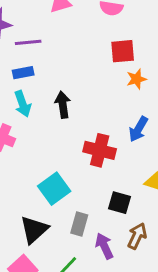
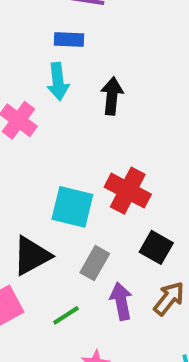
red cross: (100, 150) -> (128, 191), moved
cyan square: (54, 189) -> (72, 207), turned 36

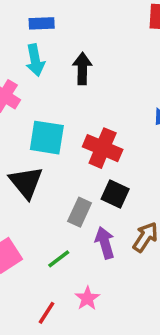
cyan square: (72, 207) -> (47, 138), moved
black square: (156, 247) -> (115, 194), moved
black triangle: (32, 256) -> (26, 182), moved, turned -36

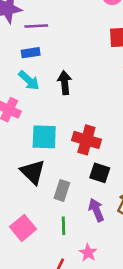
cyan arrow: (35, 60) -> (29, 80), turned -30
gray rectangle: (80, 212) -> (62, 191), moved
green line: (59, 259) -> (64, 226), turned -48

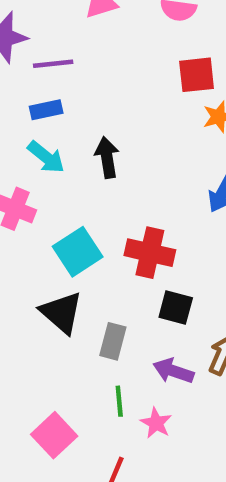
cyan square: (44, 137) -> (78, 252), turned -32
purple arrow: (96, 210) -> (173, 371), turned -45
pink square: (23, 228) -> (54, 435), moved
pink star: (88, 253) -> (156, 423), moved

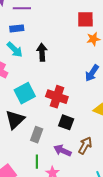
black triangle: (61, 313) -> (15, 120), turned 30

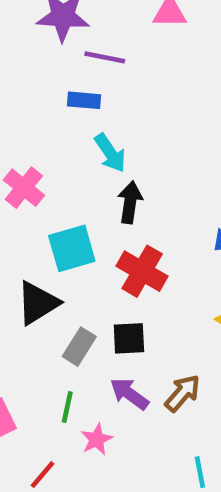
cyan arrow: (15, 50) -> (110, 153), moved
black arrow: (42, 52) -> (130, 202), moved
black square: (66, 122) -> (129, 338), moved, turned -35

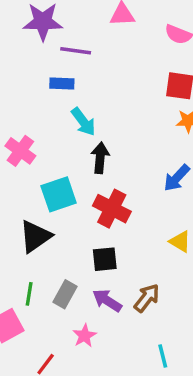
gray rectangle: (79, 347) -> (65, 294), moved
green line: (67, 407) -> (29, 294), moved

